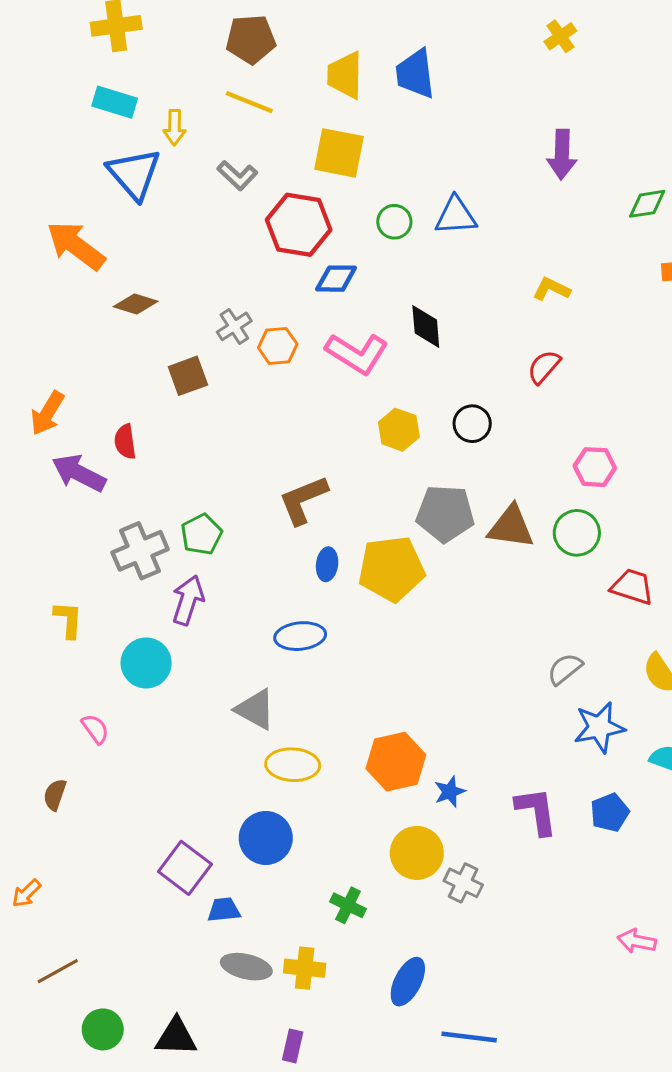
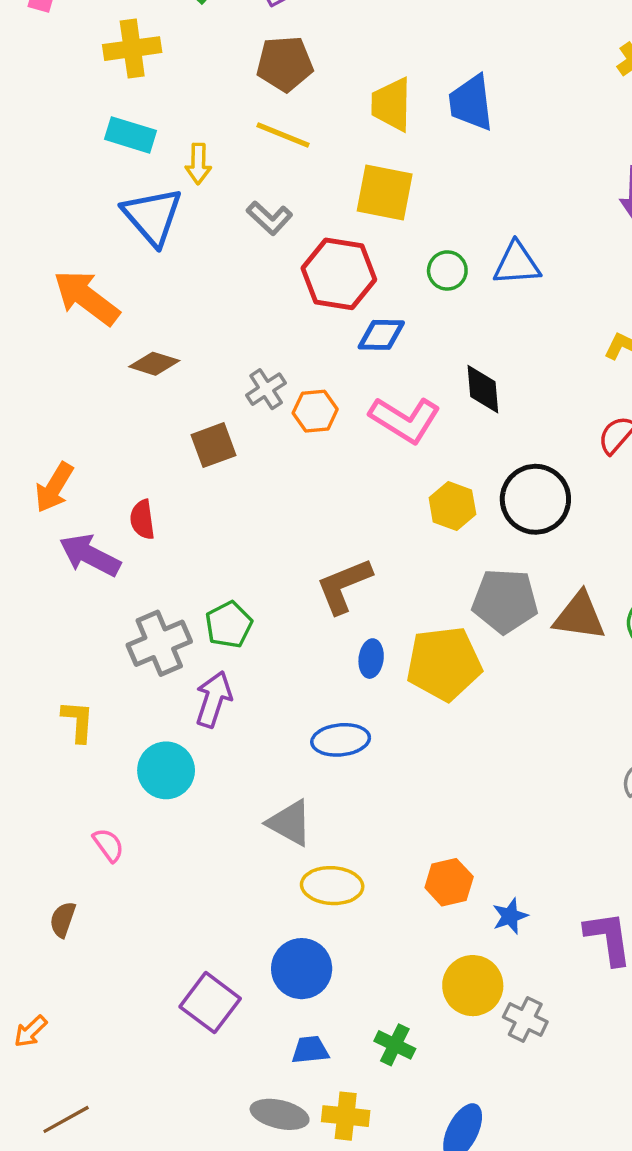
black circle: (472, 424) -> (535, 499), size x1.6
orange hexagon: (396, 762) -> (449, 882), size x0.7
blue trapezoid: (224, 910) -> (310, 1050), moved

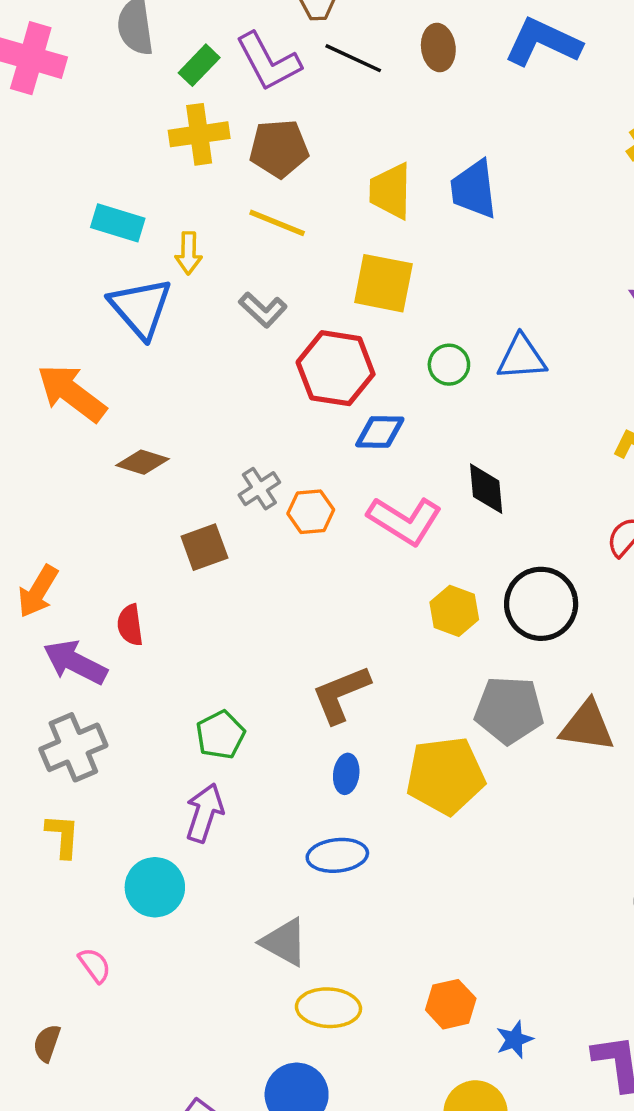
yellow cross: (132, 49) -> (199, 134), moved
gray cross: (159, 643) -> (73, 747), moved
blue ellipse: (371, 659) -> (346, 774), moved

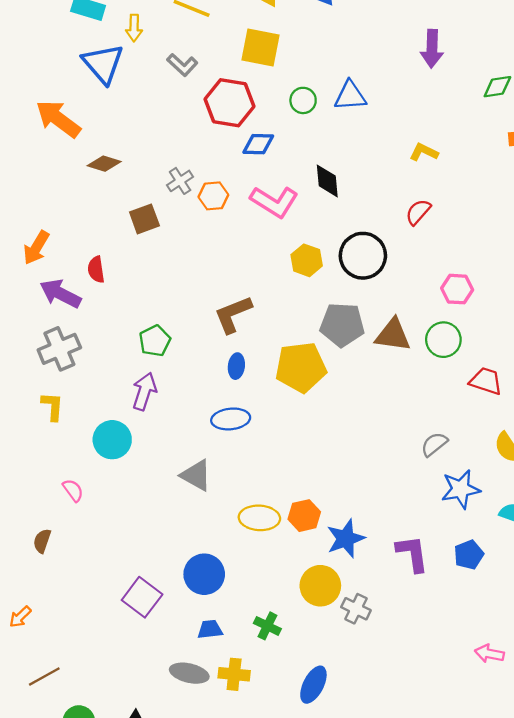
yellow ellipse: (328, 1008) -> (259, 518), moved
blue star: (514, 1040) -> (346, 539), size x1.6

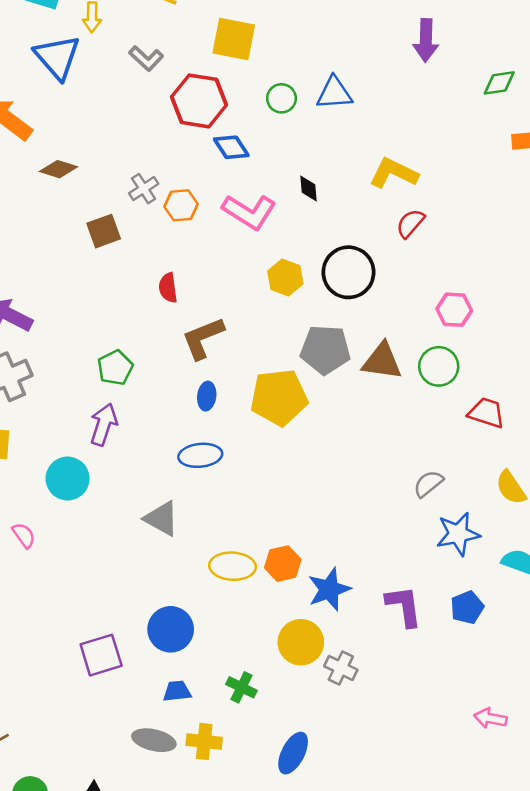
blue diamond: (258, 144) -> (231, 147), turned 56
yellow L-shape: (424, 152) -> (394, 173), moved, size x1.5
black diamond: (327, 181) -> (309, 189), size x0.7
red semicircle: (96, 269) -> (168, 288), moved
purple square: (142, 597) -> (101, 655), turned 36

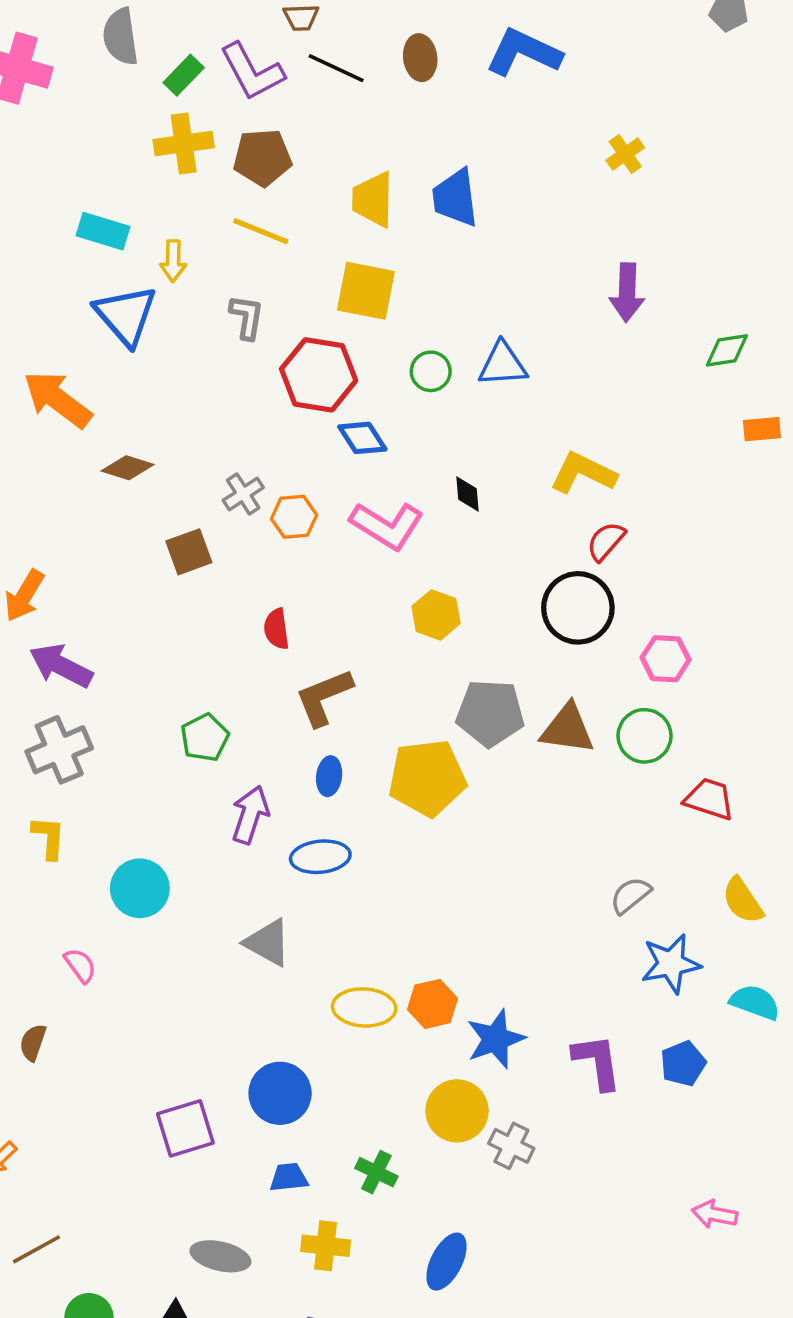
gray L-shape: (146, 58) -> (247, 317), turned -124
black circle: (348, 272) -> (578, 608), moved
purple arrow: (104, 424) -> (250, 815), moved
gray ellipse: (154, 740) -> (220, 1256), moved

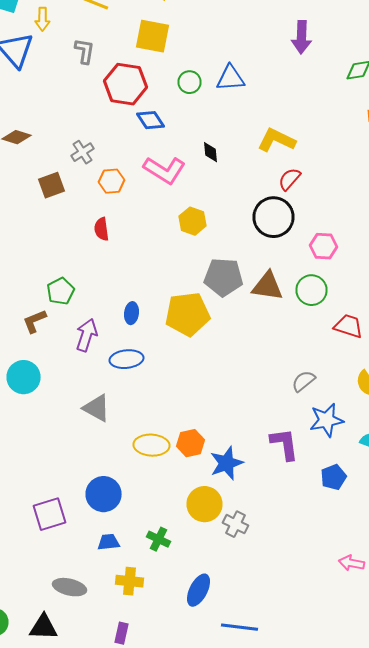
orange hexagon: (294, 517) -> (112, 181), moved
brown L-shape: (324, 697) -> (34, 321), moved, size x0.7
purple L-shape: (597, 1062) -> (284, 444), moved

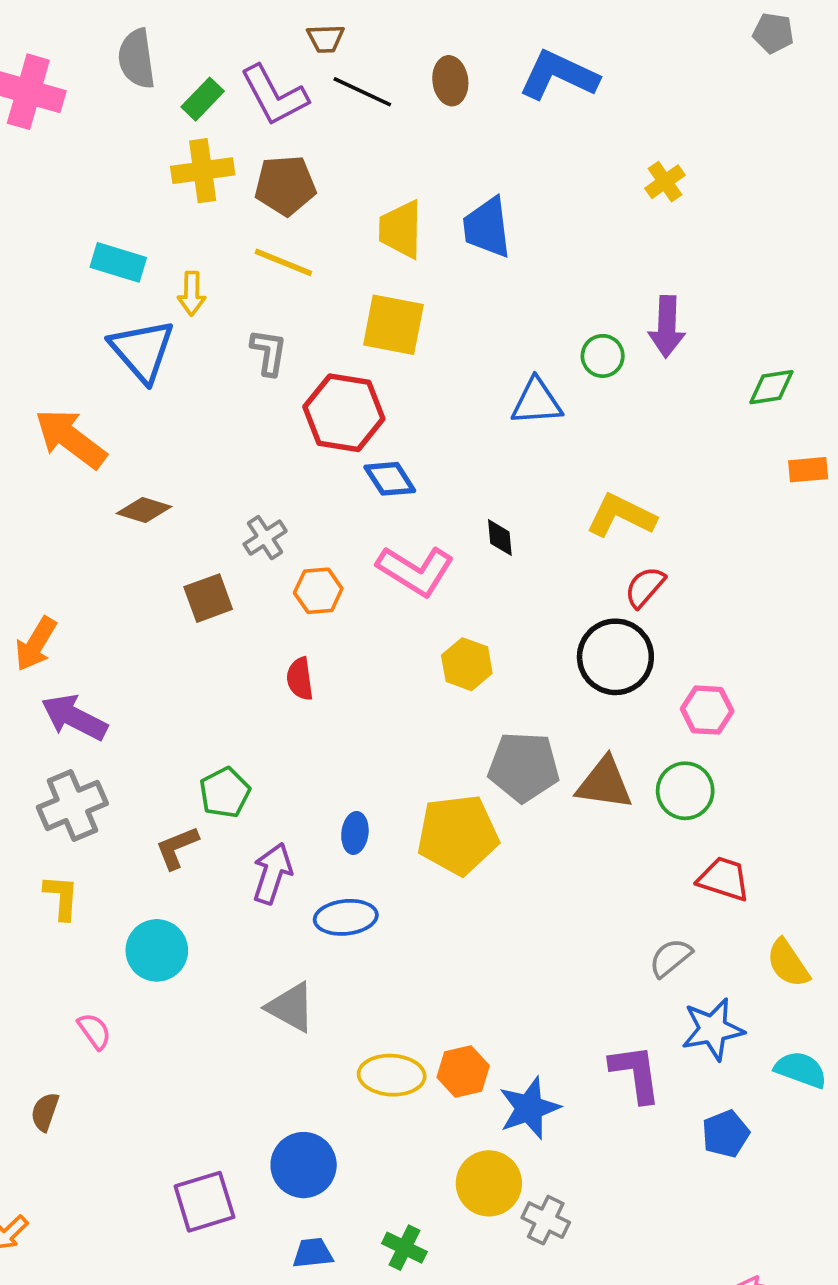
green circle: (190, 82) -> (603, 356), moved
red trapezoid: (348, 326) -> (724, 879), moved

